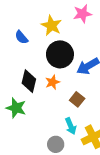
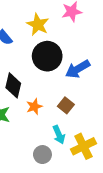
orange star: (52, 82) -> (34, 107), moved

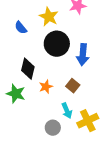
blue arrow: (78, 69) -> (83, 55), turned -55

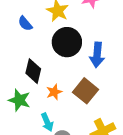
brown square: (73, 86) -> (85, 91), size x1.5
cyan arrow: (67, 111) -> (47, 122), moved

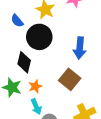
black circle: (67, 42) -> (39, 37), moved
orange star: (54, 92) -> (35, 86), moved

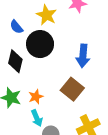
black diamond: (24, 62) -> (15, 61), moved

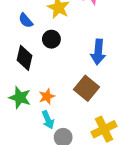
black circle: (40, 44) -> (51, 39), size x0.6

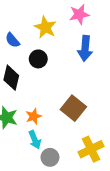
blue arrow: (98, 52) -> (85, 48), moved

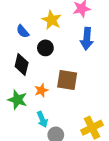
brown square: (73, 108) -> (67, 80), moved, turned -30
orange star: (34, 116) -> (41, 90), moved

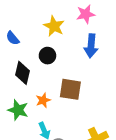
blue semicircle: (23, 31) -> (13, 38), moved

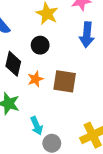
orange star: (43, 100) -> (35, 79), moved

